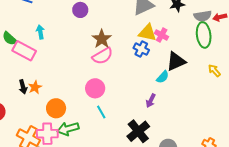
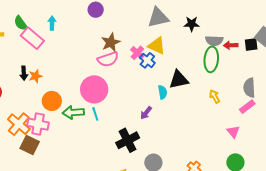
pink cross: (162, 35) -> (137, 53), moved
cyan semicircle: (163, 77) -> (163, 92), turned -64
pink circle: (95, 88) -> (94, 89), size x1.4
green arrow: (68, 129) -> (73, 112), moved

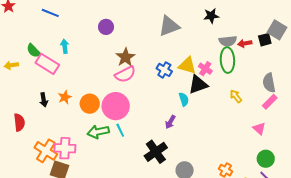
black star: (192, 24) -> (211, 16), moved
yellow triangle: (157, 46) -> (187, 65), moved
pink cross: (137, 53) -> (205, 69), moved
orange star: (35, 76) -> (65, 97), moved
orange circle: (52, 101) -> (90, 104), moved

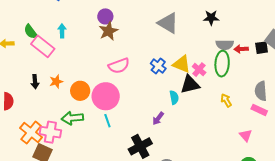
gray triangle: (169, 26) -> (168, 23), turned 45
brown star: (125, 57) -> (108, 31), moved
pink rectangle: (270, 102) -> (259, 110), turned 63
green arrow: (98, 132) -> (72, 118), moved

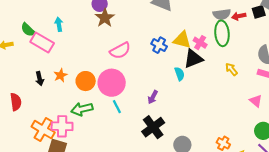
purple arrow: (158, 118) -> (153, 97), moved

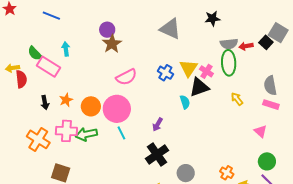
black square: (259, 12) -> (266, 42), turned -32
yellow triangle: (182, 40) -> (189, 68), turned 48
red semicircle: (16, 102) -> (21, 79), moved
pink cross: (62, 126) -> (66, 131), moved
orange cross: (43, 130) -> (38, 139), moved

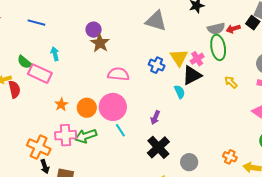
pink cross: (206, 71) -> (197, 59), turned 32
pink semicircle: (126, 77) -> (118, 74), turned -140
black arrow: (45, 103) -> (45, 167), moved

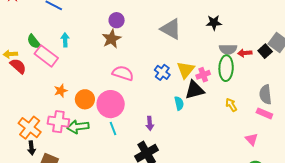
purple circle: (94, 30) -> (117, 20), moved
red semicircle: (14, 89) -> (18, 66), turned -48
purple arrow: (155, 118) -> (150, 123), turned -40

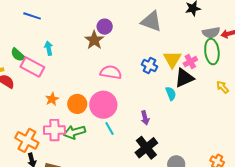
purple circle: (117, 20) -> (105, 27), moved

